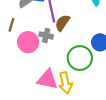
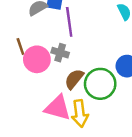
brown semicircle: (62, 23) -> (74, 79), moved
brown line: (11, 25) -> (20, 47), moved, turned -40

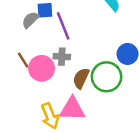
yellow arrow: (80, 113) -> (50, 116), moved

